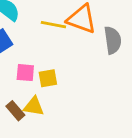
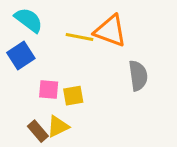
gray semicircle: (113, 40) -> (138, 76), moved
yellow triangle: (34, 106) -> (58, 126), turned -35

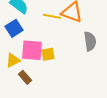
pink square: (49, 89) -> (32, 50), size x1.6
yellow triangle: (58, 126) -> (13, 60), moved

